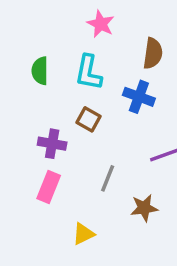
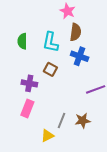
pink star: (101, 24) -> (68, 11), moved
brown semicircle: (153, 53) -> (76, 32), moved
gray line: (108, 178) -> (61, 121), moved

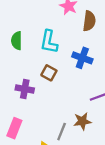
brown semicircle: (76, 32) -> (89, 21), moved
pink rectangle: (27, 109) -> (14, 128), moved
brown star: (83, 121) -> (82, 121), moved

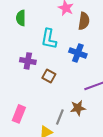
green semicircle: (17, 41) -> (21, 18), moved
brown square: (49, 73) -> (49, 76), moved
purple cross: (25, 89) -> (28, 61), moved

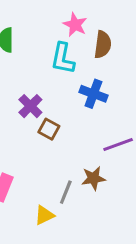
cyan L-shape: (49, 39) -> (63, 58), moved
purple cross: (28, 61) -> (30, 106), moved, turned 35

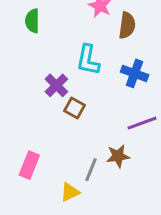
cyan L-shape: (63, 58) -> (88, 60), moved
blue cross: (93, 94) -> (135, 73), moved

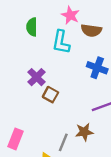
green semicircle: (32, 21) -> (32, 27), moved
brown semicircle: (127, 25) -> (91, 30), turned 90
cyan L-shape: (88, 60) -> (61, 42), moved

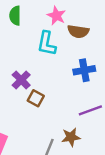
green semicircle: (32, 27) -> (15, 16), moved
blue cross: (97, 68) -> (84, 70), turned -30

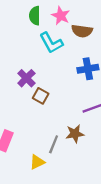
green semicircle: (15, 16) -> (35, 16), moved
cyan L-shape: (47, 44) -> (51, 43), turned -40

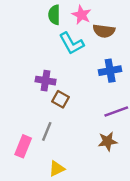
purple cross: (26, 78) -> (46, 81), turned -36
brown star: (75, 134) -> (108, 141), moved
gray line: (54, 144) -> (47, 131), moved

